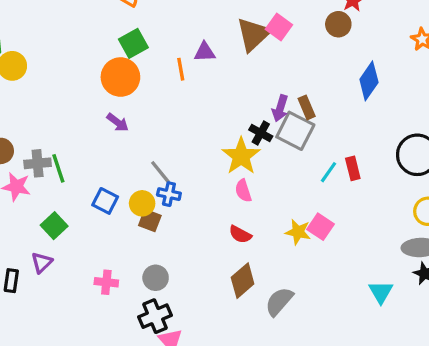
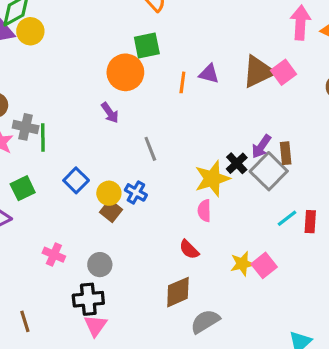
gray line: (160, 172) -> (150, 149), moved
yellow star: (298, 232) -> (242, 264), turned 30

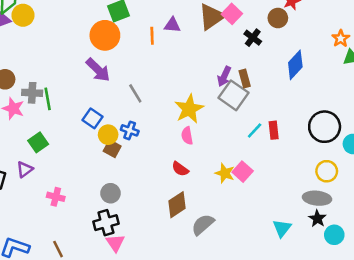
purple arrow: (110, 113) -> (98, 70), size x1.5
black cross: (237, 163) -> (253, 38), moved
blue square: (76, 180) -> (92, 118), moved
pink cross: (54, 255) -> (56, 197), moved
yellow star: (242, 264) -> (225, 173), turned -30

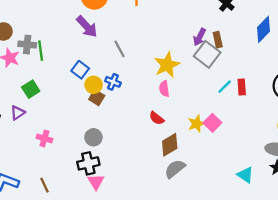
yellow star: (225, 173) -> (196, 124), turned 30
brown diamond: (177, 205) -> (170, 145), moved
cyan triangle: (282, 228) -> (245, 175), turned -36

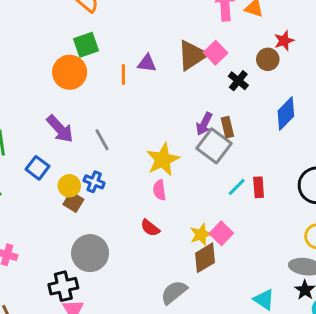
purple arrow: (87, 27) -> (60, 129), moved
blue square: (80, 70) -> (38, 168), moved
gray circle: (93, 137) -> (90, 253), moved, size x1.6
brown diamond: (170, 145) -> (205, 258), moved

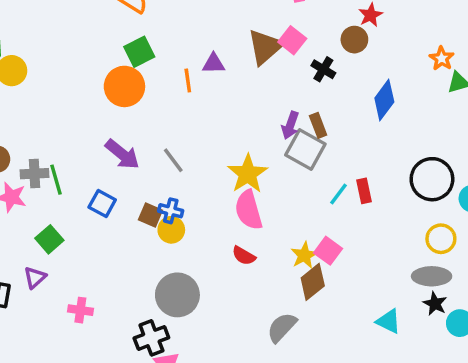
yellow circle: (69, 186) -> (171, 230), moved
pink semicircle: (159, 190) -> (249, 210), size x1.6
brown square: (73, 202) -> (150, 215), moved

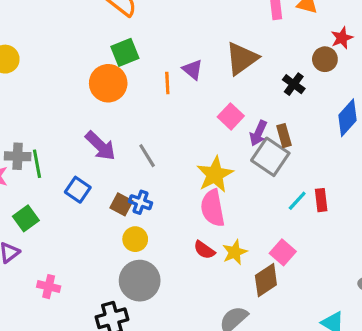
pink square: (292, 40) -> (231, 116), moved
purple triangle: (214, 64) -> (193, 70), turned 35
yellow circle: (171, 230) -> (135, 239), moved
yellow star: (304, 255) -> (235, 252), moved

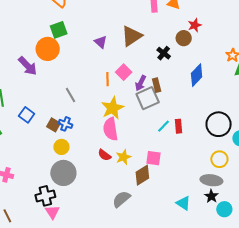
orange line: (167, 83) -> (108, 79), moved
purple arrow: (100, 146) -> (28, 66), moved
gray square: (270, 157) -> (148, 98), turned 30
pink square: (283, 252) -> (153, 158), turned -35

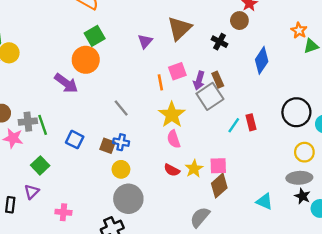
purple triangle: (101, 42) -> (145, 41), turned 40
pink square: (124, 72) -> (177, 71), turned 35
pink semicircle: (111, 129) -> (174, 139), size x0.7
pink square: (153, 158) -> (218, 166), moved
cyan triangle: (183, 203) -> (264, 201), moved

